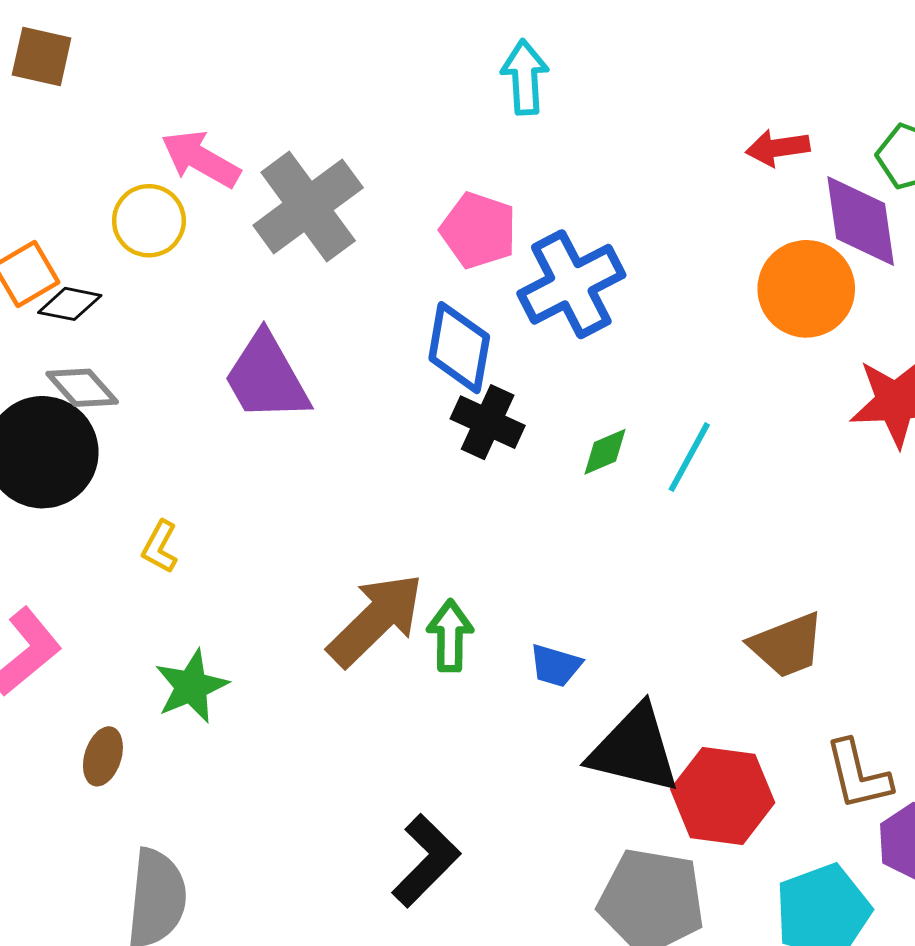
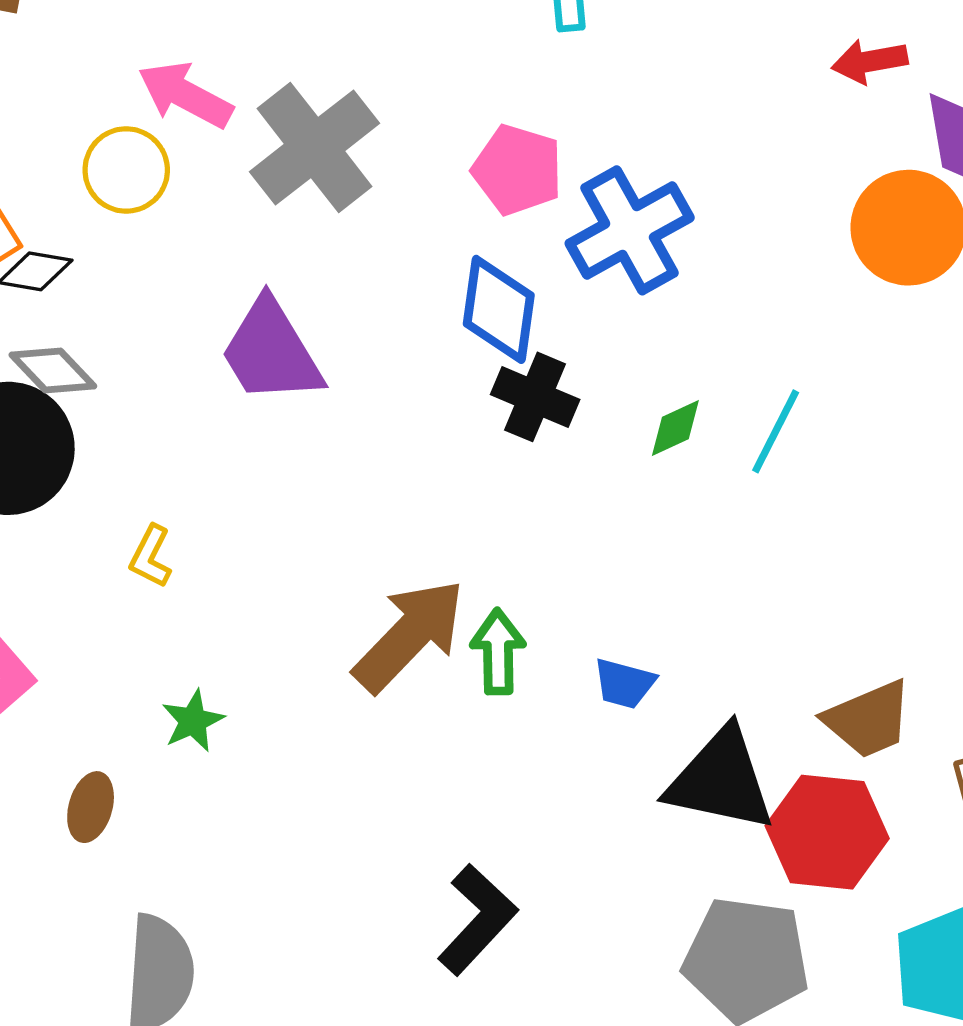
brown trapezoid: (787, 645) -> (868, 719), moved
green star: (191, 686) -> (193, 721), size x0.7

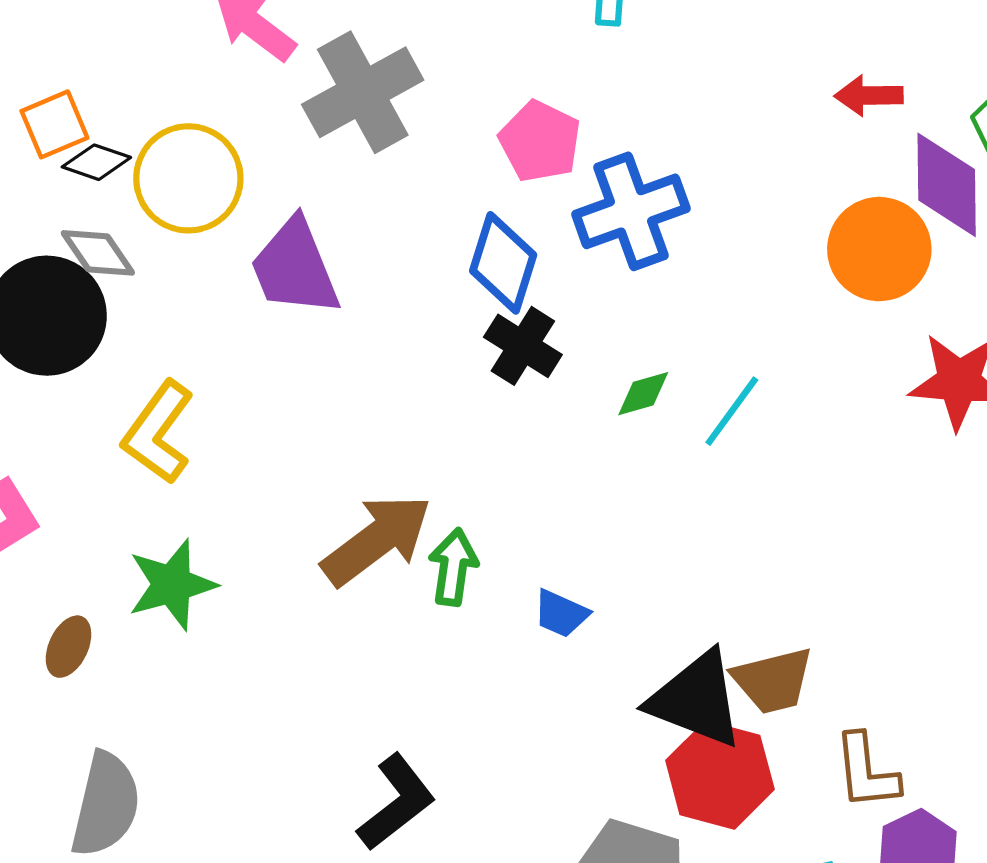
yellow circle: (126, 170) -> (188, 178), moved, size x1.4
yellow L-shape: (151, 556) -> (158, 432), size x1.8
green star: (193, 721) -> (172, 585), size x1.6
black triangle: (721, 780) -> (696, 699), moved

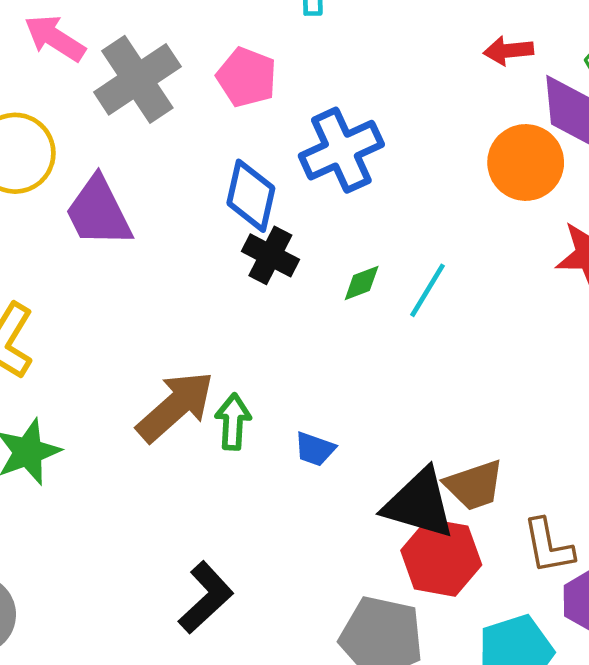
pink pentagon: (540, 141) -> (247, 77), moved

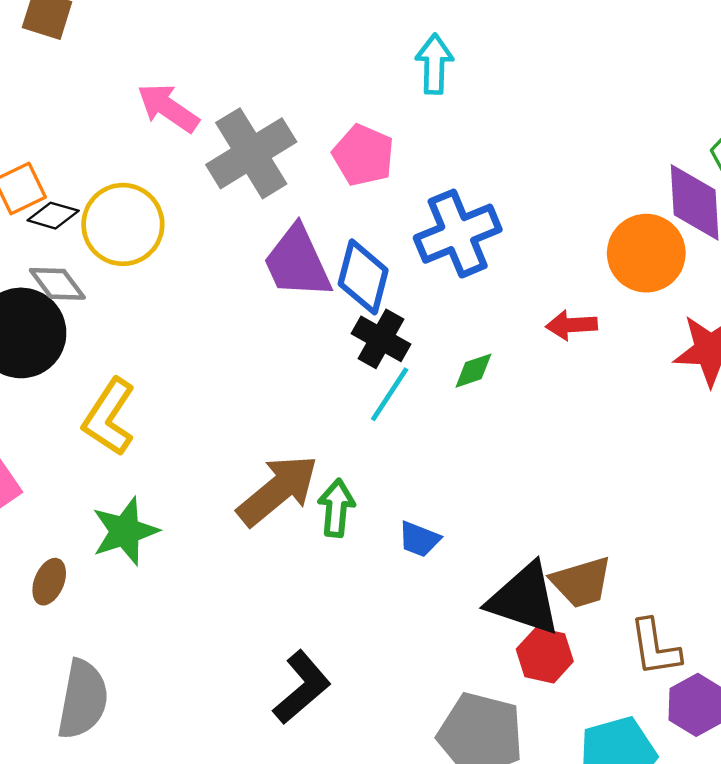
red arrow: (508, 51) -> (572, 325), moved
purple trapezoid: (98, 212) -> (297, 262), moved
cyan line: (428, 290) -> (390, 394), moved
red hexagon: (441, 558) -> (545, 655), size x0.7

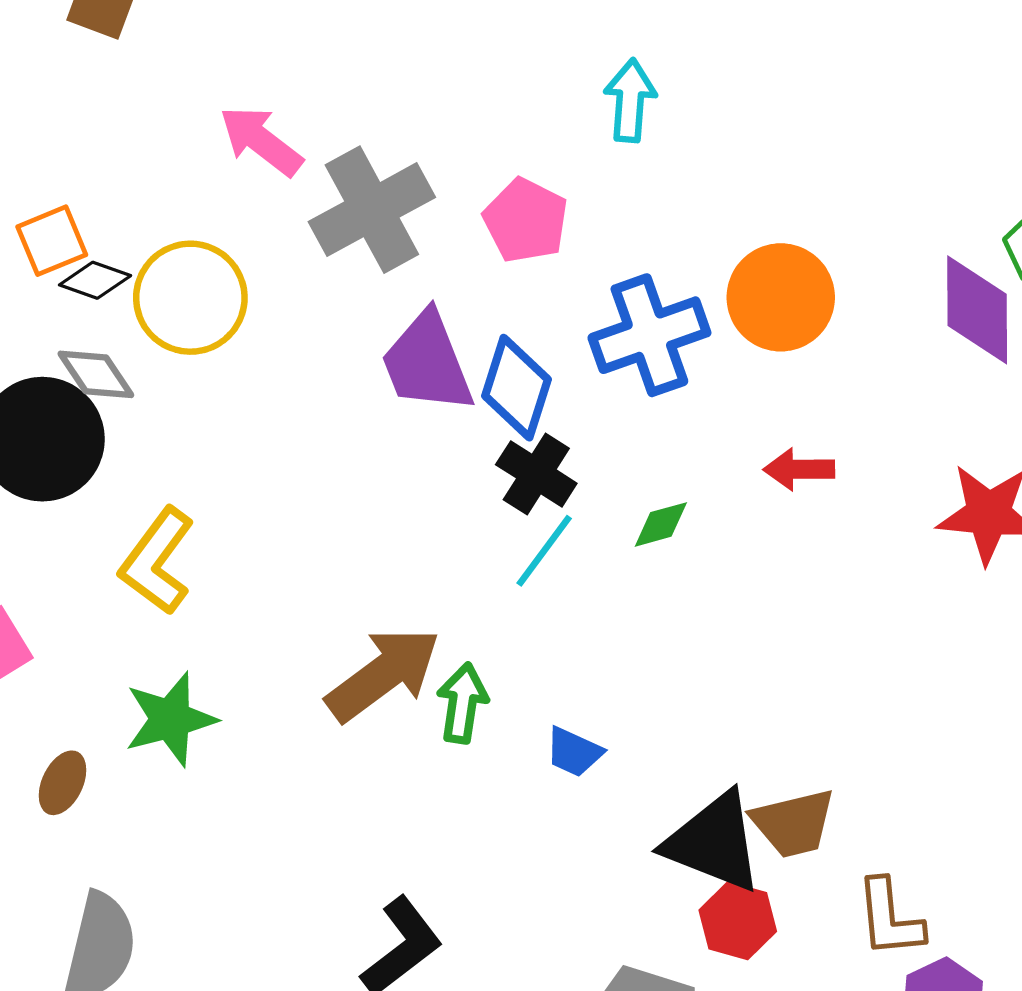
orange circle: (646, 253) -> (781, 297), moved

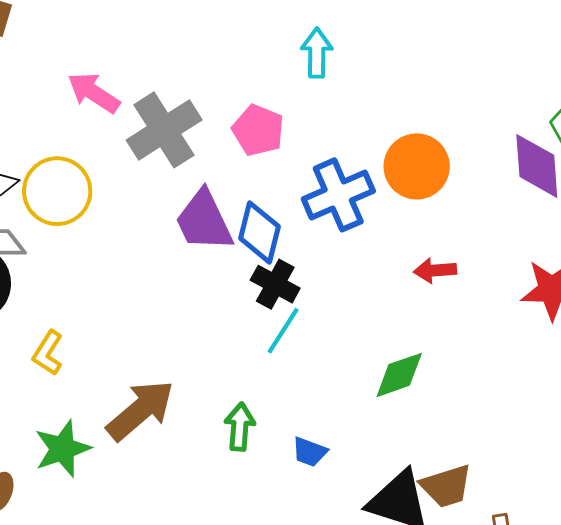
green diamond: (661, 524) -> (399, 375), moved, size x1.5
yellow L-shape: (157, 561) -> (48, 353), size x0.7
brown arrow: (383, 674) -> (140, 410), moved

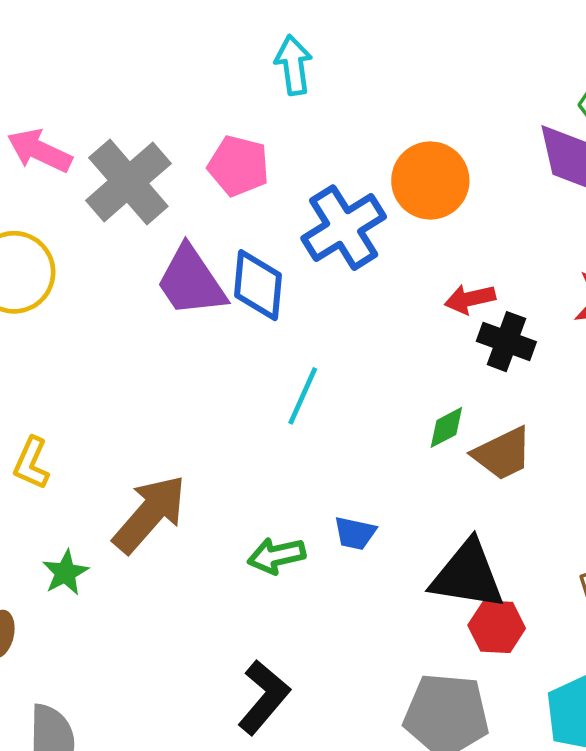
black cross: (275, 284) -> (506, 342), moved
green diamond: (399, 375) -> (446, 427), size x0.7
green arrow: (240, 427) -> (276, 556), moved, turned -99
green star: (63, 449) -> (65, 573), size x0.7
brown trapezoid: (446, 486) -> (503, 454), moved

